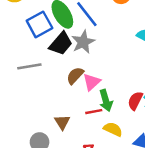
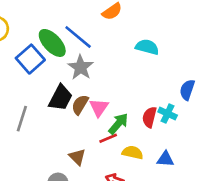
black trapezoid: (61, 44) -> (60, 98), moved
gray line: (29, 66) -> (22, 119), moved, turned -50
green arrow: (106, 100) -> (118, 124), turned -110

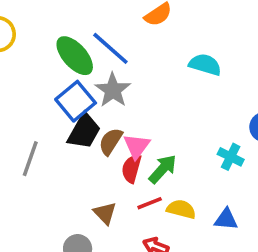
blue square: (30, 59) -> (76, 101), moved
red semicircle: (149, 117) -> (132, 169), moved
red line: (108, 138) -> (150, 203), moved

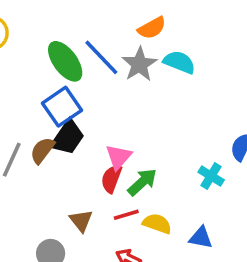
cyan semicircle: (205, 65) -> (179, 62), moved
gray star: (113, 90) -> (139, 64), moved
brown semicircle: (111, 141) -> (42, 150), moved

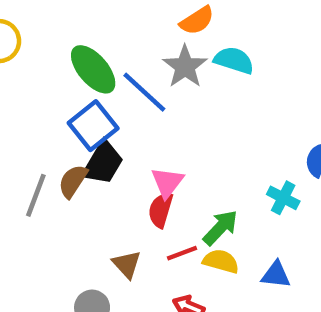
blue line: (101, 57) -> (144, 92), moved
green arrow: (142, 182) -> (220, 228), moved

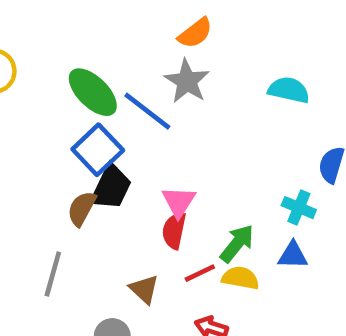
cyan semicircle: (234, 60) -> (289, 90), moved
gray line: (36, 195) -> (53, 274), moved
blue triangle: (276, 275) -> (293, 255), moved

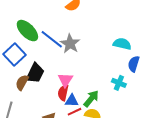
gray star: (187, 81) -> (70, 44), moved
cyan semicircle: (289, 90) -> (122, 44), moved
blue square: (98, 150) -> (14, 54), moved
blue triangle: (293, 255) -> (72, 101), moved

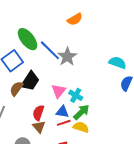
cyan cross: (119, 83) -> (76, 95), moved
red semicircle: (63, 93) -> (38, 113), moved

